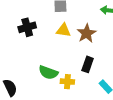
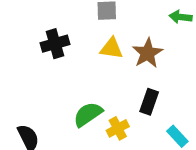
green semicircle: (48, 73) -> (88, 114), turned 126
yellow cross: (67, 82) -> (118, 128), turned -32

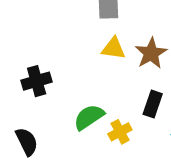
black cross: (55, 44) -> (37, 81), moved

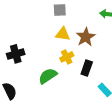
yellow cross: (120, 132) -> (67, 57), moved

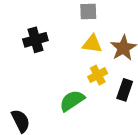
black cross: (16, 54) -> (35, 40), moved

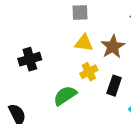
black cross: (35, 40) -> (30, 59), moved

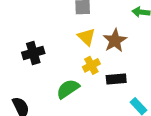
yellow triangle: (84, 43) -> (86, 37), turned 36
black rectangle: (114, 86) -> (116, 79), turned 66

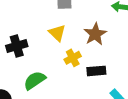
yellow triangle: (86, 37) -> (57, 33), moved
green semicircle: (68, 89) -> (35, 80), moved

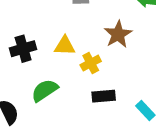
yellow triangle: (57, 33) -> (65, 46), moved, turned -42
black rectangle: (96, 71) -> (104, 96), moved

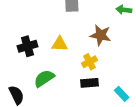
brown star: (118, 34) -> (101, 35), turned -30
yellow cross: (91, 63) -> (90, 62), moved

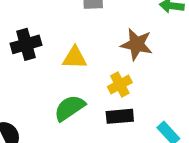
black cross: (28, 46) -> (26, 44), moved
green semicircle: (44, 78) -> (70, 108), moved

